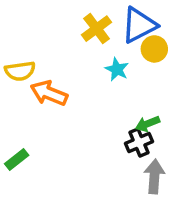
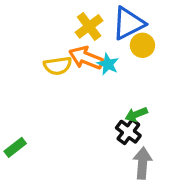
yellow semicircle: (20, 71) -> (58, 66), moved
orange arrow: (49, 93) -> (86, 58), moved
black cross: (139, 142) -> (128, 132), turned -30

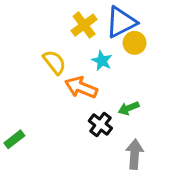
orange arrow: (86, 58) -> (81, 87), moved
yellow semicircle: (58, 66) -> (54, 62), turned -120
black cross: (128, 132) -> (100, 125), moved

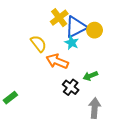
blue triangle: (121, 22) -> (76, 27), moved

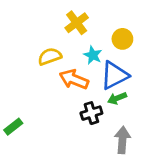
blue triangle: (76, 27) -> (114, 75), moved
yellow semicircle: (38, 44) -> (50, 56), turned -72
black cross: (71, 87) -> (91, 113), turned 35

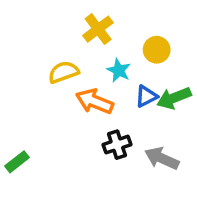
blue triangle: (114, 75) -> (146, 96), size x0.6
green arrow: (117, 98) -> (174, 98), moved, size x1.4
gray arrow: (122, 140) -> (162, 158), moved, turned -70

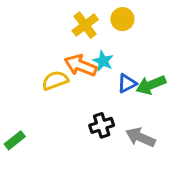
yellow circle: (157, 50) -> (122, 19), moved
yellow semicircle: (64, 72) -> (55, 80), moved
orange arrow: (95, 101) -> (81, 65), moved

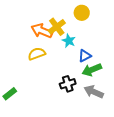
yellow cross: (85, 25) -> (57, 27), moved
orange arrow: (81, 65) -> (42, 31), moved
green arrow: (151, 85) -> (92, 70), moved

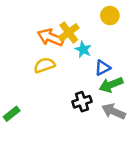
yellow circle: (82, 13) -> (110, 16), moved

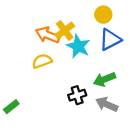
cyan star: (83, 49) -> (78, 46), size x1.5
blue triangle: (103, 68) -> (110, 40), moved, size x1.5

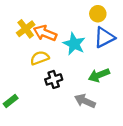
yellow cross: (65, 30) -> (26, 29), moved
black cross: (77, 95) -> (54, 79), moved
gray arrow: (107, 104) -> (85, 101), moved

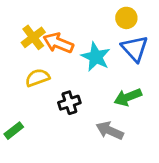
blue triangle: (104, 37) -> (135, 49), turned -45
yellow semicircle: (40, 58) -> (37, 78), moved

